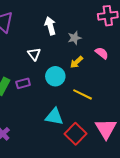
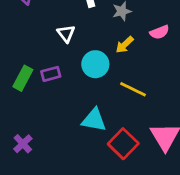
pink semicircle: (102, 53) -> (159, 32), turned 120

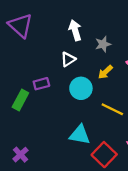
white triangle: (66, 34) -> (68, 59), moved, turned 35
purple rectangle: (51, 74) -> (41, 84), moved

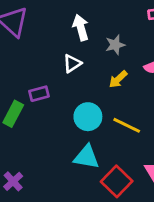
cyan circle: (81, 88) -> (88, 117), moved

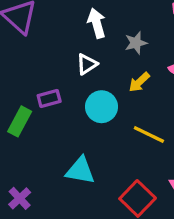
cyan circle: (88, 117) -> (102, 107), moved
cyan triangle: (86, 157) -> (80, 171), moved

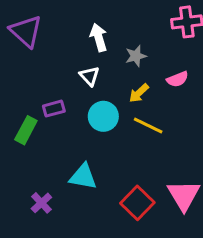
white triangle: (87, 64) -> (89, 76), turned -40
yellow line: (149, 135) -> (148, 126), moved
purple cross: (20, 198) -> (41, 203), moved

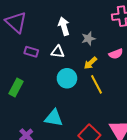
white triangle: (89, 76) -> (58, 52), turned -40
purple rectangle: (54, 109) -> (31, 52), moved, turned 32
yellow line: (148, 126) -> (97, 84), turned 36

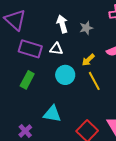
gray star: (88, 39) -> (86, 28), moved
purple rectangle: (31, 52) -> (30, 49), size x1.6
green rectangle: (16, 87) -> (27, 80), moved

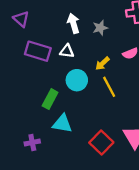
purple triangle: (15, 20) -> (21, 19), size x0.7
green rectangle: (27, 80) -> (50, 99), moved
purple cross: (25, 131) -> (32, 142), turned 32

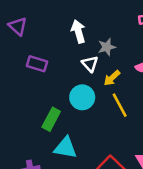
gray star: (100, 28) -> (107, 47), moved
purple rectangle: (38, 51) -> (37, 64), size x0.7
white triangle: (67, 51) -> (90, 64), moved, turned 40

